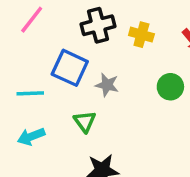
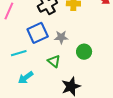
blue square: (70, 68) -> (38, 33), turned -35
green circle: (170, 87) -> (84, 52), moved

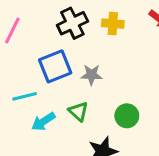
green circle: (84, 52) -> (127, 116), moved
cyan arrow: (26, 78) -> (43, 121), moved

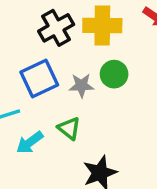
yellow cross: (113, 24) -> (102, 25), size x1.5
green circle: (127, 116) -> (114, 74), moved

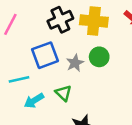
gray star: (81, 86) -> (75, 63), turned -30

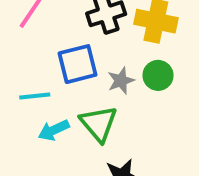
green triangle: (63, 93) -> (99, 124), size x1.5

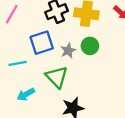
cyan arrow: (54, 130) -> (26, 94), moved

